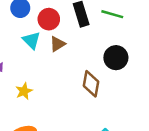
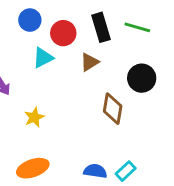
cyan triangle: (31, 40) -> (43, 58), turned 48
brown triangle: (58, 44) -> (89, 62), moved

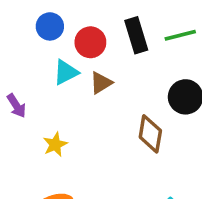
green line: (137, 27) -> (180, 35), turned -30
brown triangle: (89, 62) -> (101, 83), moved

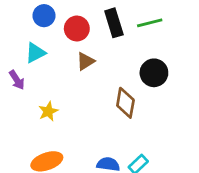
cyan triangle: (66, 72) -> (35, 53), moved

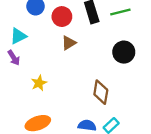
cyan triangle: (35, 53) -> (18, 36), moved
brown diamond: (125, 103) -> (101, 92), moved

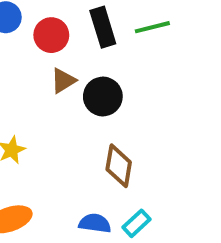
black circle: (124, 52) -> (103, 96), moved

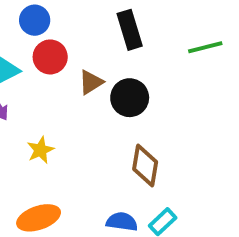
green line: (152, 27) -> (205, 47), moved
red circle: (51, 35) -> (50, 57), moved

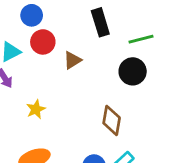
green line: (205, 47) -> (141, 39), moved
black circle: (130, 98) -> (133, 71), moved

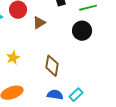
brown diamond: (112, 120) -> (52, 66), moved

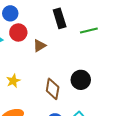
black circle: (82, 31) -> (81, 80), moved

